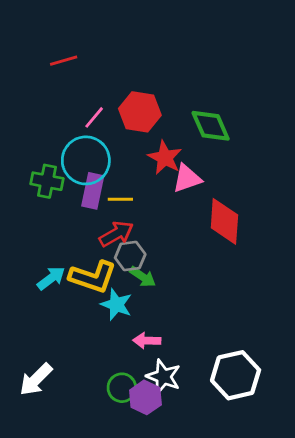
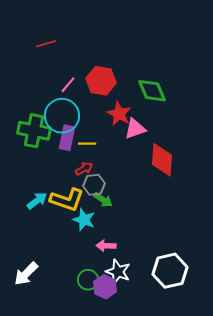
green cross: (47, 181) -> (34, 131), size x1.4
red arrow: (116, 234) -> (84, 169), size x0.7

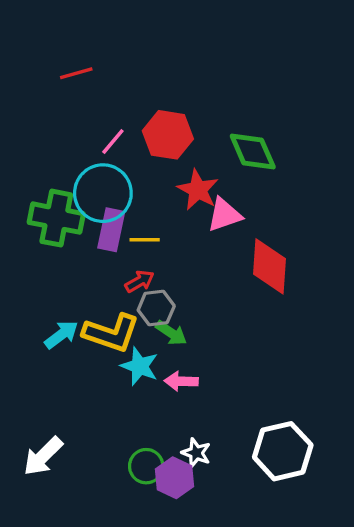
pink arrow: (106, 246) -> (181, 381), moved
white star: (118, 272) -> (196, 453), size x0.7

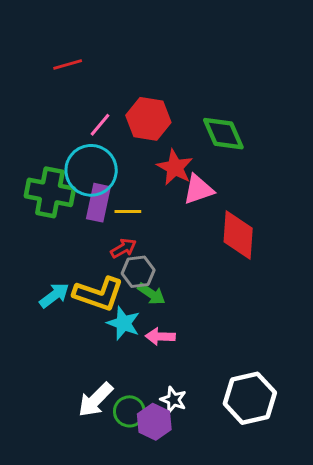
white arrow: (43, 456) -> (95, 400), moved

